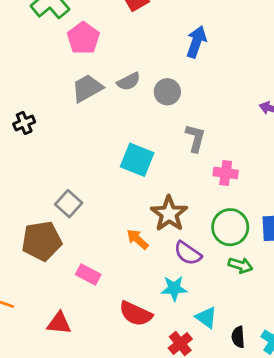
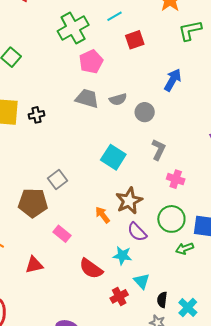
gray trapezoid: (87, 88) -> (87, 98), turned 35
green arrow: (240, 265) -> (185, 248), moved, turned 132
red triangle: (59, 323) -> (34, 265), turned -30

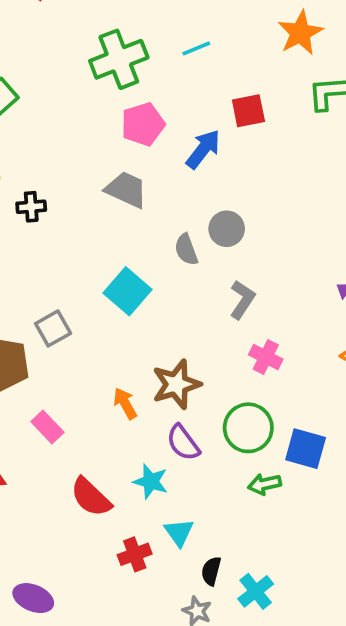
red square: (135, 40) -> (248, 111), moved
blue arrow: (173, 80) -> (203, 149), moved
gray semicircle: (118, 99) -> (186, 250), moved, turned 78
cyan square: (113, 157) -> (128, 291), moved

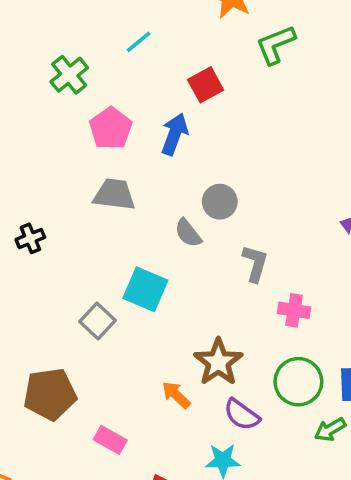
green cross: (119, 59) -> (69, 75), size x0.7
gray square: (53, 328) -> (98, 321), moved

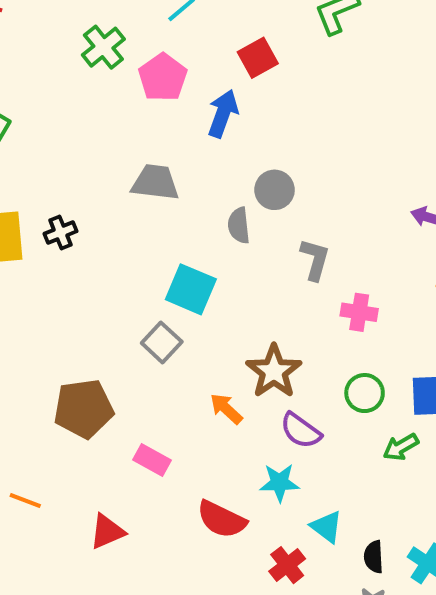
pink pentagon: (111, 128) -> (163, 77), moved
gray semicircle: (188, 233) -> (239, 225), turned 32
gray square: (98, 321) -> (162, 342), moved
green circle: (298, 382) -> (365, 393), size x0.7

